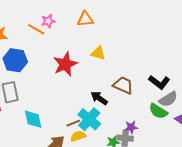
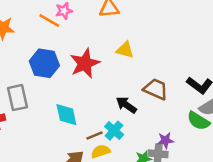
blue hexagon: (15, 60) -> (44, 63), moved
cyan diamond: (33, 119) -> (66, 115), moved
cyan cross: (89, 119) -> (114, 131), size x0.7

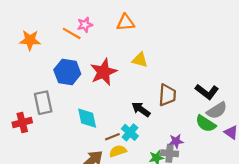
brown trapezoid: (156, 89) -> (167, 95), turned 70

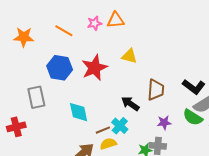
pink star: (85, 25) -> (94, 23), moved
red cross: (22, 123) -> (16, 127), moved
purple star: (176, 141) -> (164, 123), moved

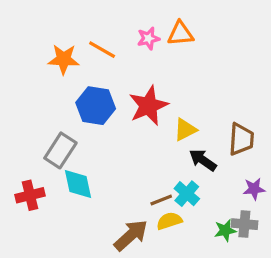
orange star: (24, 37) -> (64, 59), moved
yellow triangle: (129, 56) -> (185, 130), moved, turned -42
gray rectangle: (36, 97) -> (60, 150), turned 45
cyan diamond: (79, 112) -> (78, 184), moved

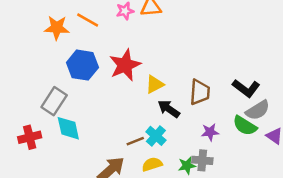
yellow semicircle: (169, 221) -> (152, 164), moved

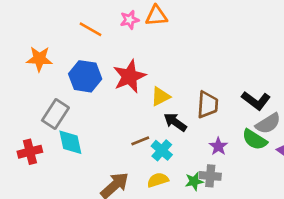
orange star: (57, 28) -> (39, 59), moved
purple star: (210, 132) -> (218, 146), turned -30
brown line: (135, 141) -> (140, 141), moved

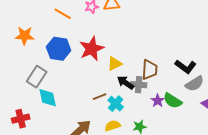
green semicircle: (255, 140) -> (173, 101), moved
red cross: (30, 152) -> (21, 119), moved
gray cross: (210, 176) -> (139, 85), moved

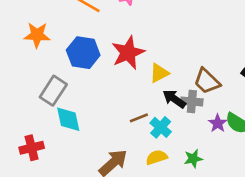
brown trapezoid: (150, 70) -> (207, 81), turned 130

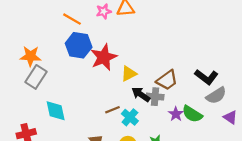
orange star: (37, 35) -> (31, 56), moved
blue hexagon: (83, 53) -> (79, 45), moved
brown trapezoid: (207, 81) -> (167, 80), turned -80
gray rectangle: (53, 91) -> (36, 77), moved

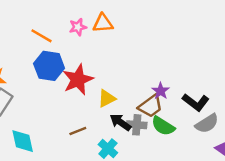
brown line: (112, 110) -> (78, 131), moved
purple star: (176, 114) -> (161, 91), moved
green semicircle: (192, 114) -> (163, 126), moved

